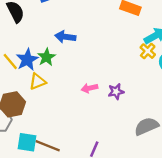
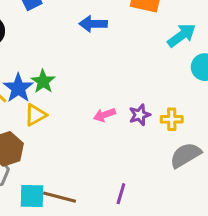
blue arrow: (65, 37) -> (93, 24), moved
yellow cross: (148, 51) -> (172, 119), moved, turned -35

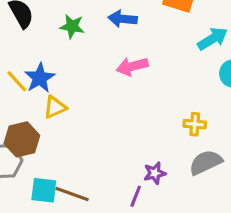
green star: (43, 81) -> (72, 26), moved, turned -30
pink arrow: (104, 115) -> (132, 66), moved, size x1.4
purple star: (140, 115) -> (155, 173), moved

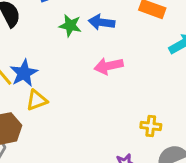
green star: (72, 26) -> (70, 26), moved
yellow cross: (195, 124) -> (151, 126), moved

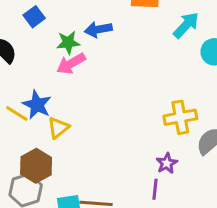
pink arrow: (109, 66) -> (71, 64), moved
yellow cross: (151, 126) -> (180, 117), size x1.5

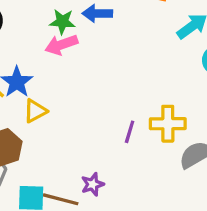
purple star: (167, 163) -> (93, 184), moved
purple line: (155, 189) -> (130, 132), moved

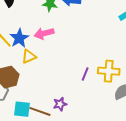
pink arrow: (61, 45) -> (44, 33), moved

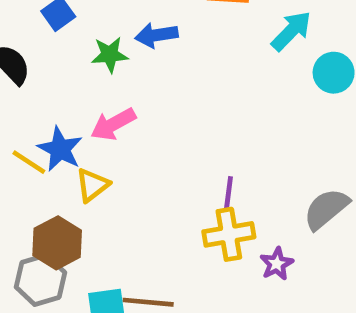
yellow cross: (109, 71) -> (229, 234), moved
purple star: (60, 104) -> (277, 264), moved

